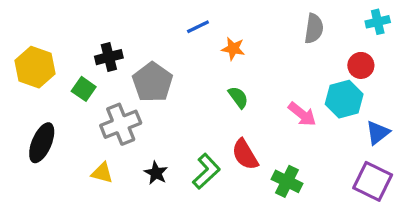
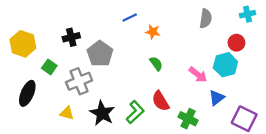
green square: (84, 89) -> (49, 67), moved
blue triangle: (378, 133) -> (217, 98), moved
black star: (156, 173) -> (102, 113), size x1.6

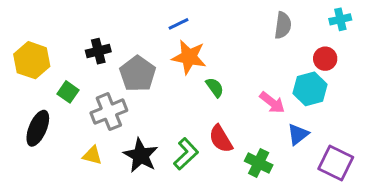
orange star: (153, 32) -> (189, 57), moved, size x1.6

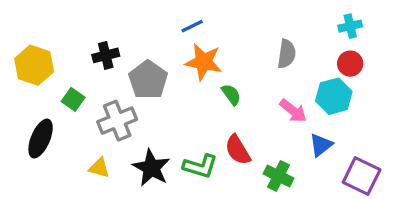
cyan cross: (340, 19) -> (350, 26), moved
gray semicircle: (283, 25) -> (287, 54), moved
green L-shape: (186, 154) -> (200, 166), turned 60

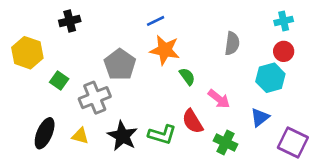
black cross: (106, 55) -> (70, 21), moved
pink arrow: (293, 111) -> (219, 99), moved
black ellipse: (41, 139) -> (45, 133), moved

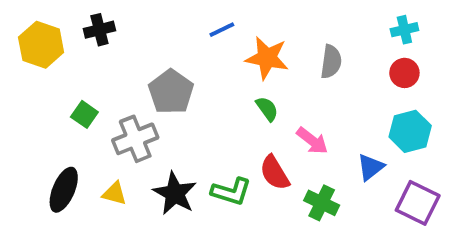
orange star: (165, 50) -> (267, 58), moved
yellow hexagon: (27, 53) -> (41, 45), moved
cyan hexagon: (270, 78) -> (410, 131), moved

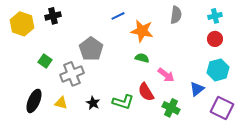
gray semicircle: (331, 62) -> (176, 15), moved
green semicircle: (267, 109) -> (142, 58), turned -40
black star: (175, 193) -> (93, 103), size x0.6

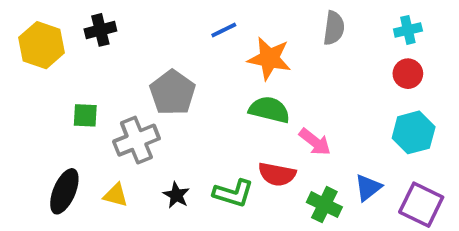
green semicircle: (142, 58) -> (269, 110), size x1.5
green square: (45, 61) -> (85, 115), turned -32
blue triangle: (197, 89) -> (368, 188), moved
red semicircle: (146, 92) -> (277, 174), turned -48

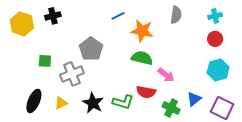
yellow triangle: (116, 195) -> (61, 103), turned -40
black star: (176, 195) -> (93, 103), size x1.5

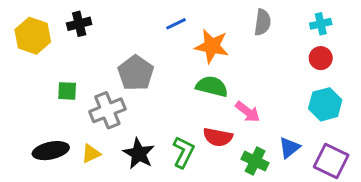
black ellipse: (34, 101) -> (51, 151), turned 55
green L-shape: (123, 102) -> (183, 152), turned -80

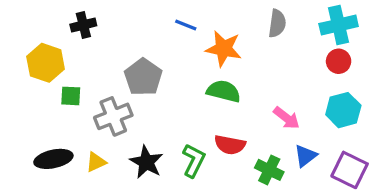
blue line: (176, 24) -> (186, 25), turned 48
cyan cross: (321, 24) -> (339, 25), size x1.6
yellow hexagon: (33, 36) -> (46, 63), moved
pink arrow: (248, 112) -> (287, 118), moved

